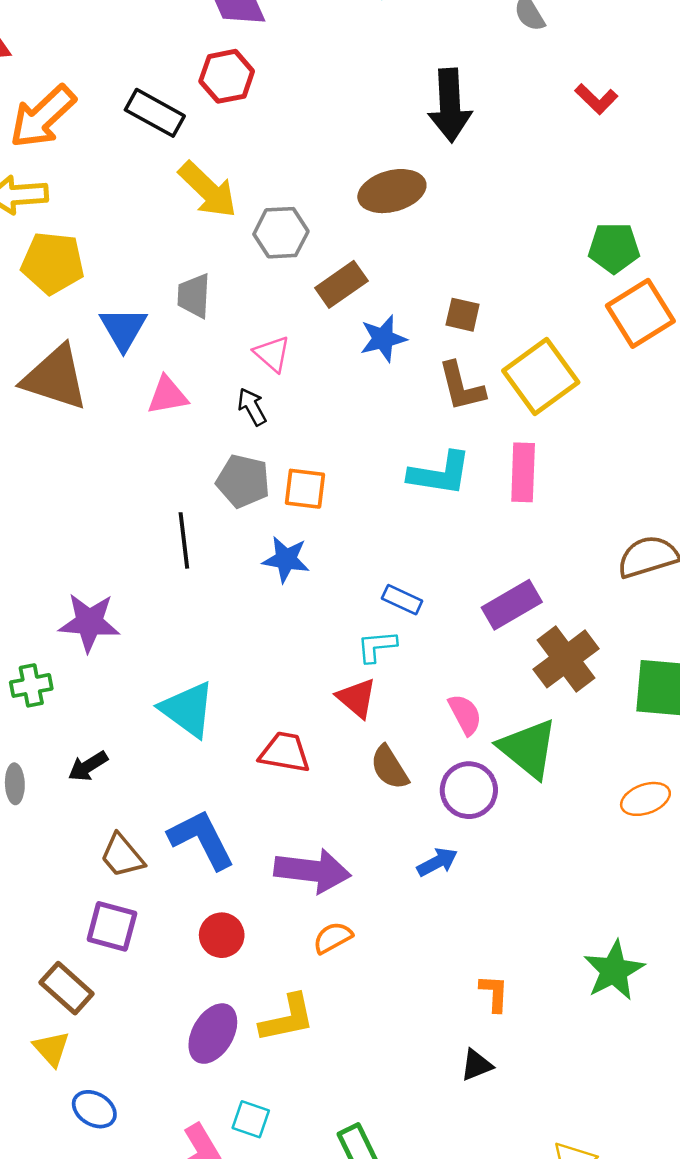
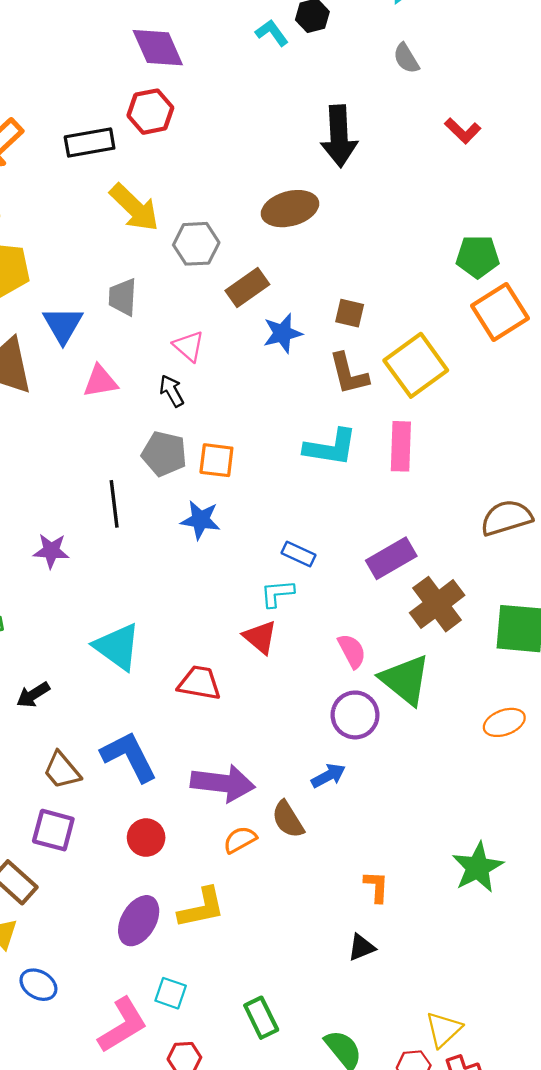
black rectangle: (155, 113) -> (90, 143), turned -39
purple star: (89, 622) -> (51, 551), moved, size x0.7
brown semicircle: (389, 767) -> (288, 819), moved

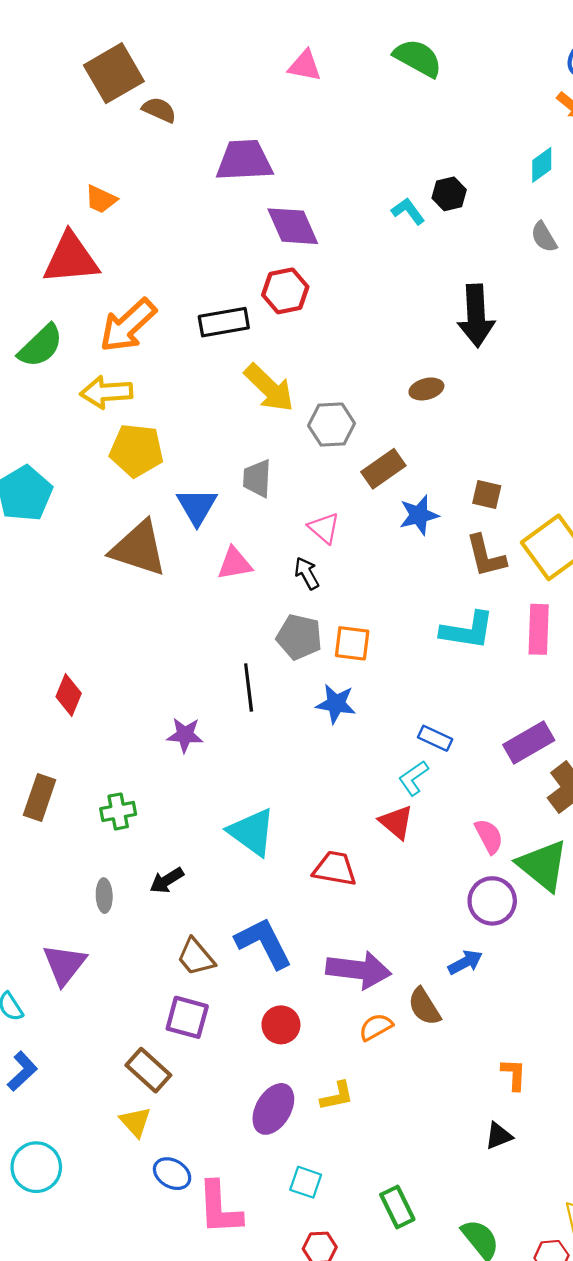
brown ellipse: (290, 209) -> (426, 389), size x0.6
cyan L-shape: (277, 593) -> (413, 778), turned -30
yellow L-shape: (202, 908) -> (337, 1096), size x0.7
pink L-shape: (123, 1025) -> (219, 1208), moved, turned 118

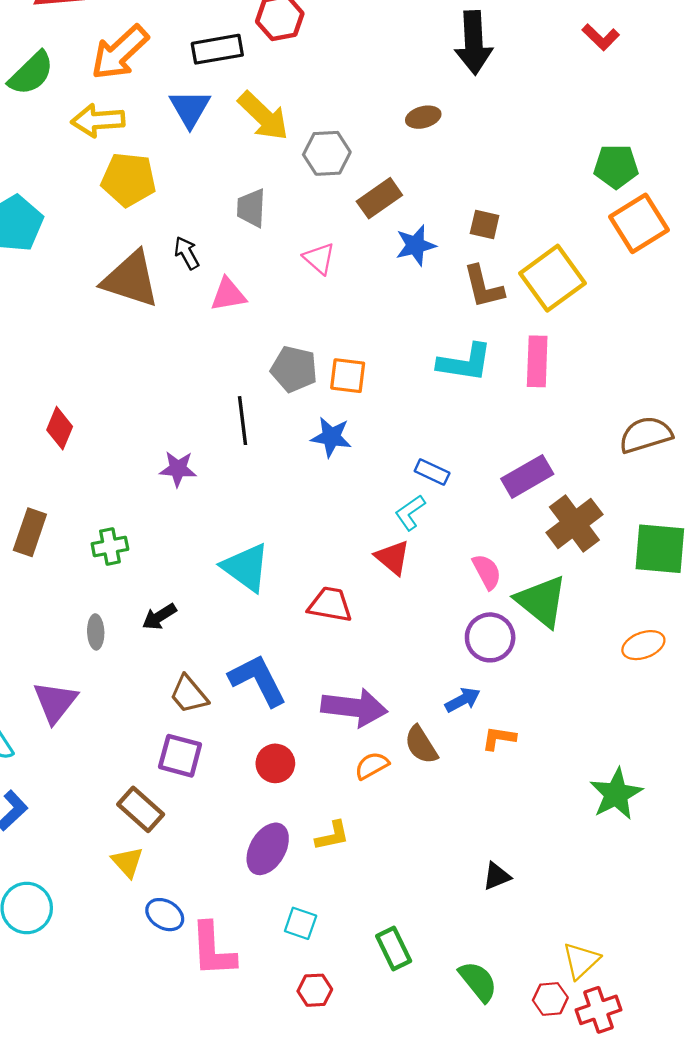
blue triangle: (197, 506) -> (190, 108), moved
black arrow: (307, 573) -> (187, 253), moved
orange L-shape: (514, 1074) -> (499, 738), moved, turned -84

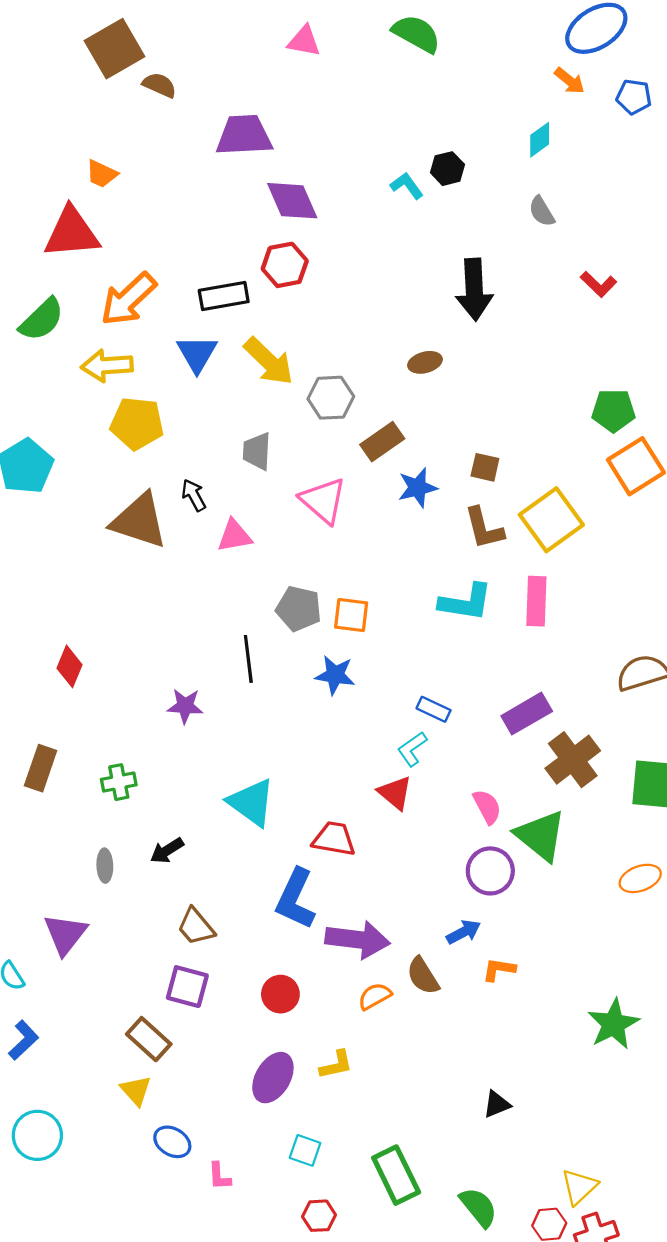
pink triangle: (319, 258) -> (323, 500), size x1.5
blue L-shape: (258, 680) -> (295, 899), moved, turned -128
green rectangle: (394, 949) -> (396, 1175), size x1.4
pink L-shape: (213, 950) -> (219, 1176), size x0.5

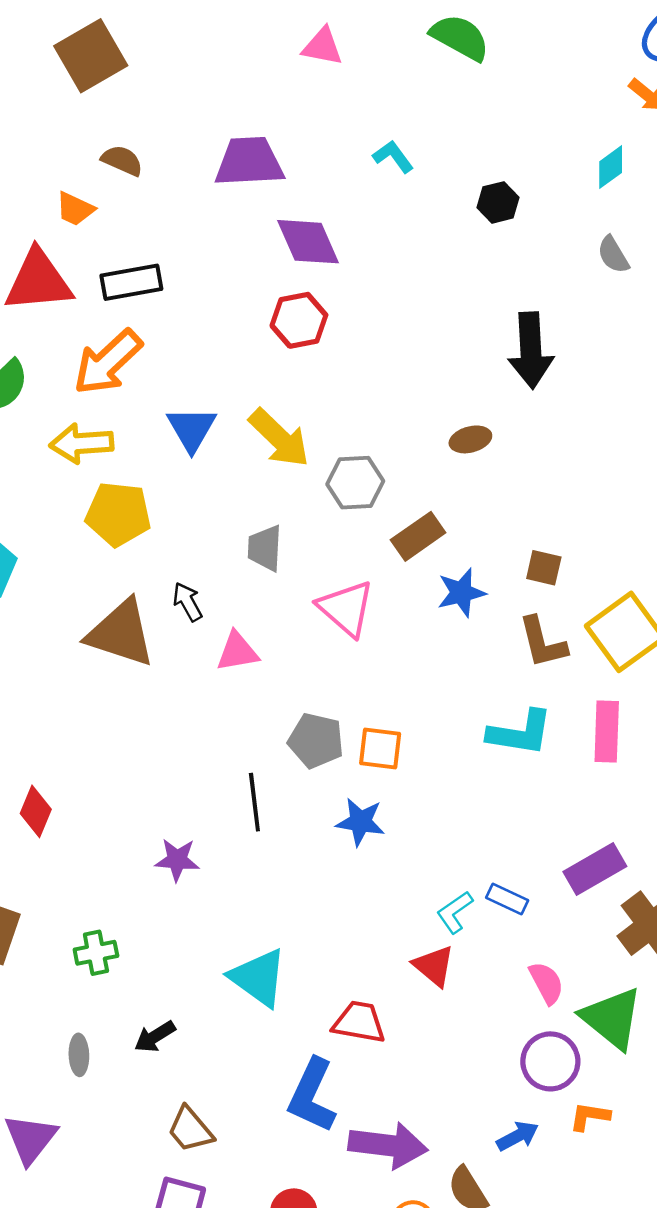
brown semicircle: (159, 85) -> (122, 160), moved
cyan L-shape: (407, 186) -> (393, 157), moved
black rectangle: (224, 296) -> (131, 282), moved
blue rectangle: (434, 709) -> (507, 899), moved
orange L-shape: (499, 969) -> (590, 1116), moved

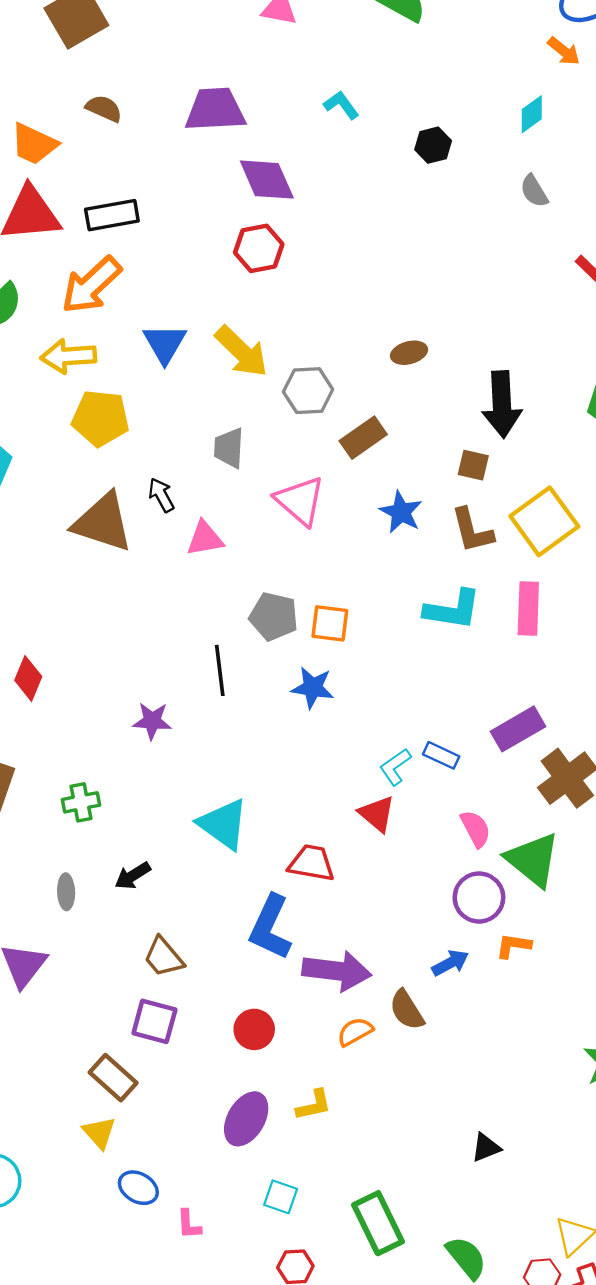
orange trapezoid: (75, 209) -> (34, 144), moved, size x1.4
black arrow: (531, 350) -> (502, 404), moved
blue star: (461, 593) -> (401, 512), moved, turned -30

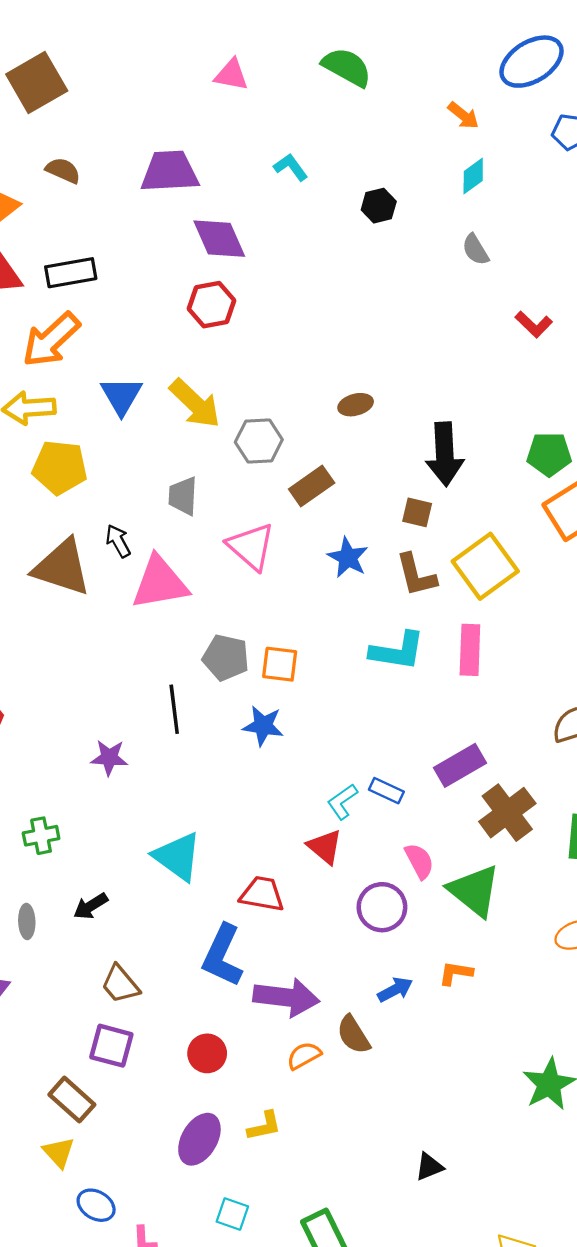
orange arrow: (564, 51) -> (463, 115), moved
pink triangle: (205, 539) -> (160, 583), size x1.6
purple circle: (479, 898) -> (382, 907), moved

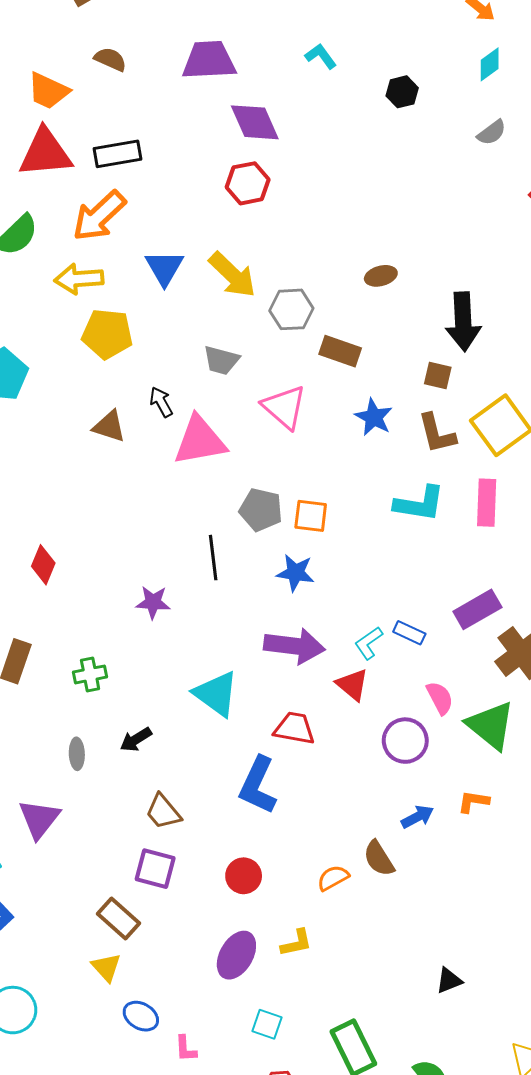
gray semicircle: (475, 250) -> (492, 133), turned -96
brown rectangle: (312, 486) -> (340, 351), turned 54
gray trapezoid: (183, 496) -> (221, 360), turned -78
brown triangle: (62, 567) -> (109, 426), size x0.6
purple arrow: (286, 997) -> (294, 646), moved

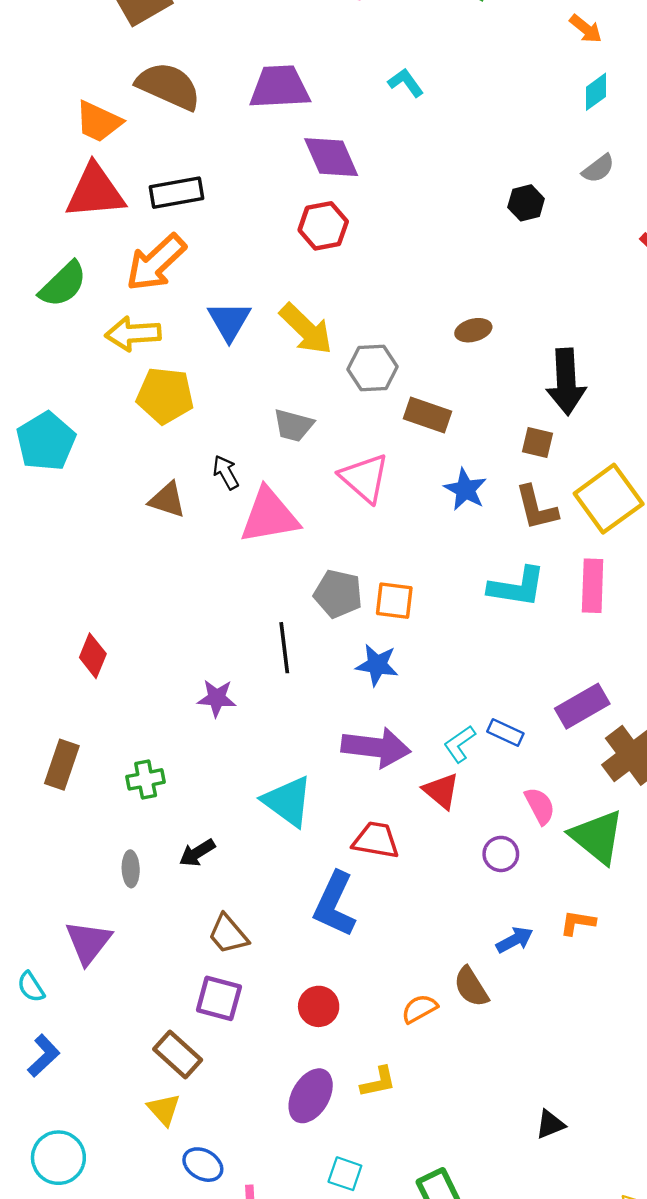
brown semicircle: (110, 59) -> (168, 86), size x1.8
black hexagon: (402, 92) -> (526, 203), moved
purple circle: (405, 741) -> (501, 854), size x0.7

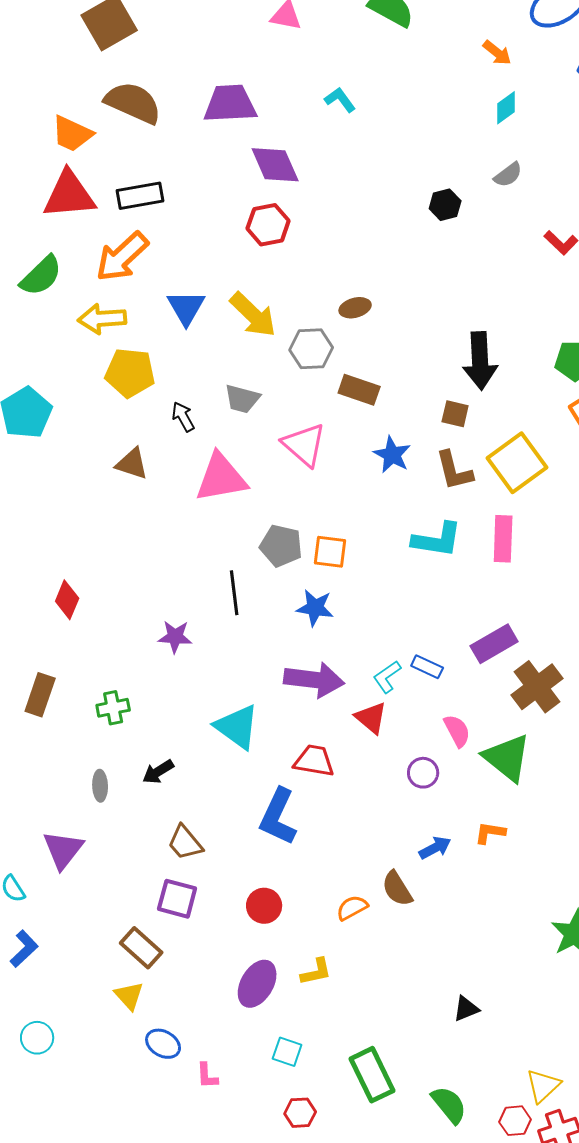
brown ellipse: (473, 330) -> (355, 308), moved
black arrow: (226, 472) -> (183, 417), moved
cyan circle: (58, 1158) -> (37, 1038), size x0.7

